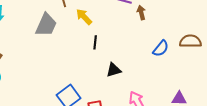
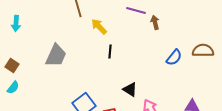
gray trapezoid: (46, 25) -> (56, 55), moved
black triangle: (114, 70) -> (130, 89), moved, turned 49

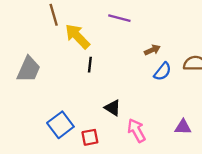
brown arrow: (155, 22) -> (152, 50), moved, turned 80
yellow arrow: (99, 26) -> (77, 36), size x1.4

